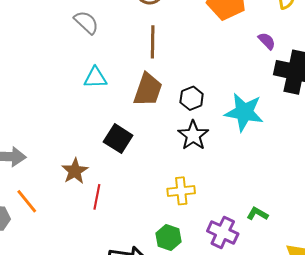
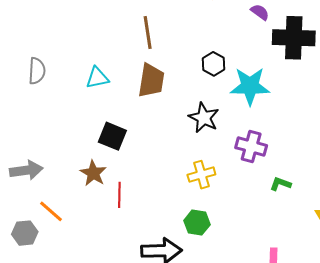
gray semicircle: (86, 22) -> (37, 71), moved, turned 60
black hexagon: (192, 98) -> (214, 64), moved
black square: (118, 139) -> (112, 136), moved
purple cross: (223, 232) -> (251, 147), moved

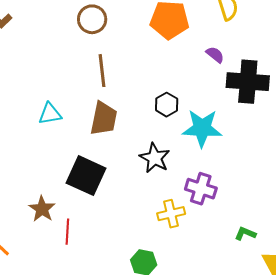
black square: (112, 136) -> (86, 176), moved, size x1.4
yellow cross: (201, 175) -> (171, 214), moved
green L-shape: (280, 184) -> (245, 234), moved

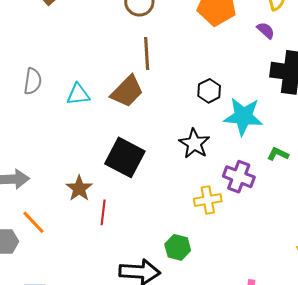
purple semicircle: (215, 55) -> (266, 30), moved
cyan triangle: (50, 114) -> (78, 94), moved
brown trapezoid: (104, 119) -> (127, 91), moved, turned 30
green L-shape: (245, 234) -> (278, 154), moved

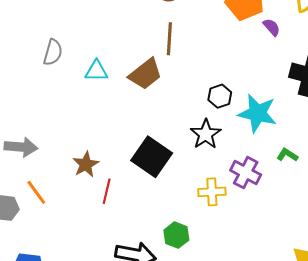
purple semicircle: (266, 30) -> (272, 27), moved
black hexagon: (209, 91) -> (220, 96), moved
black square: (125, 157) -> (152, 157), moved

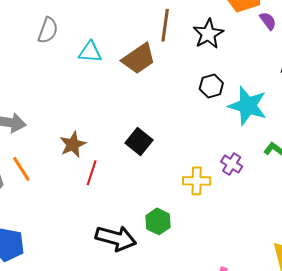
black star: (206, 134) -> (208, 34), moved
black square: (152, 157) -> (139, 142), size x0.7
purple cross: (246, 173) -> (232, 164), size x0.7

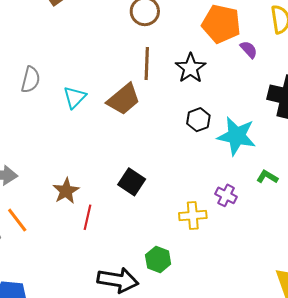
cyan triangle: (90, 52) -> (75, 97), turned -45

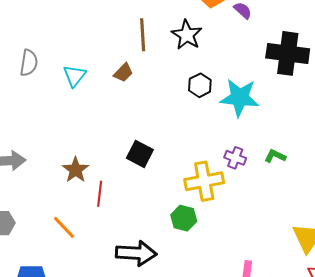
brown trapezoid: (124, 99) -> (123, 73), size x0.6
green L-shape: (267, 177) -> (275, 156), moved
yellow cross: (193, 215) -> (204, 181), size x1.4
orange line: (17, 220) -> (64, 227), moved
green hexagon: (158, 260) -> (184, 218), moved

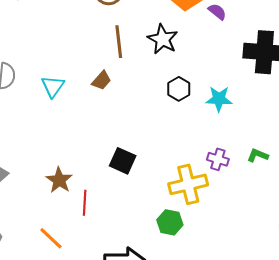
cyan star: (240, 98) -> (219, 99), size x0.7

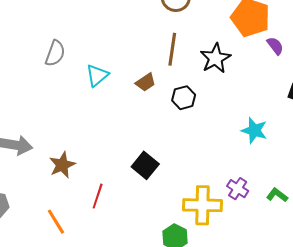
black hexagon: (179, 89) -> (184, 98), moved
brown star: (59, 180) -> (62, 165), moved

